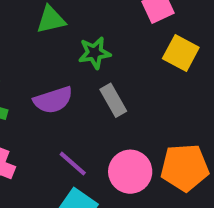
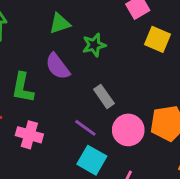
purple semicircle: (53, 100) -> (58, 66), moved, turned 76
gray rectangle: (113, 100) -> (104, 96), moved

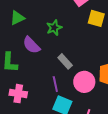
green triangle: (60, 23) -> (17, 18), moved
purple line: (85, 128) -> (55, 84), turned 49

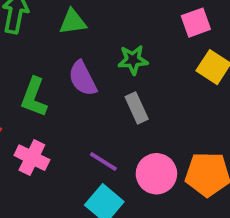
gray rectangle: (65, 61) -> (137, 108), moved
purple line: (55, 84) -> (103, 161), turned -63

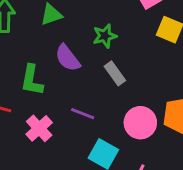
pink cross: (32, 158) -> (39, 128), turned 32
purple line: (103, 161) -> (83, 114), moved

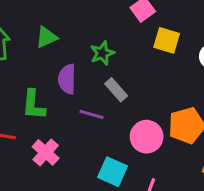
purple semicircle: (68, 58) -> (67, 79), turned 44
purple line: (83, 114) -> (92, 114), moved

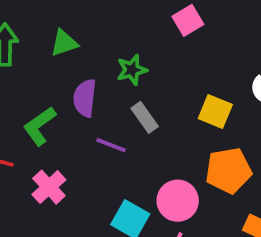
yellow square: (167, 40) -> (215, 112), moved
green L-shape: (33, 105) -> (40, 126), turned 44
pink circle: (147, 137) -> (178, 201), moved

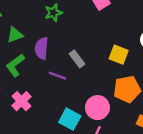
green triangle: (64, 43) -> (15, 35), moved
green star: (132, 70) -> (53, 13), moved

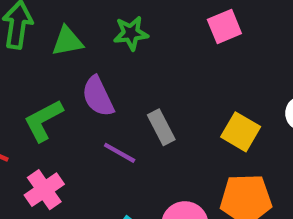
green triangle: (15, 35) -> (67, 41), moved
purple semicircle: (42, 48) -> (98, 96), turned -40

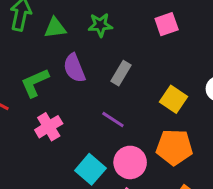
gray rectangle: (161, 127) -> (121, 73), moved, turned 55
purple line: (120, 153) -> (113, 119), moved
pink cross: (44, 190) -> (49, 127), moved

